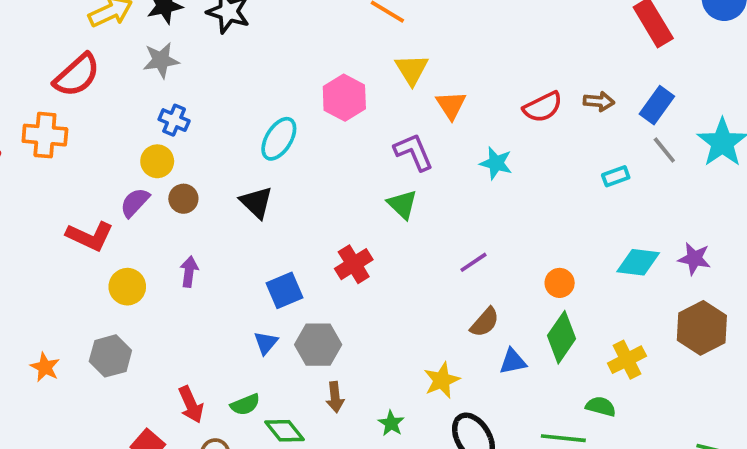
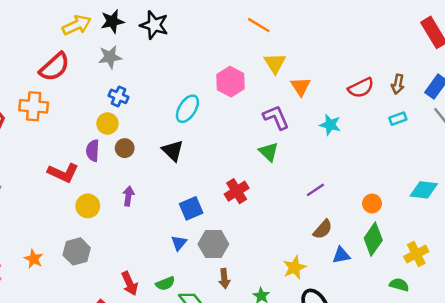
brown arrow: (599, 101) -> (398, 84), turned 96
cyan rectangle: (616, 176) -> (398, 119), moved
purple semicircle: (135, 202) -> (93, 151), turned -40

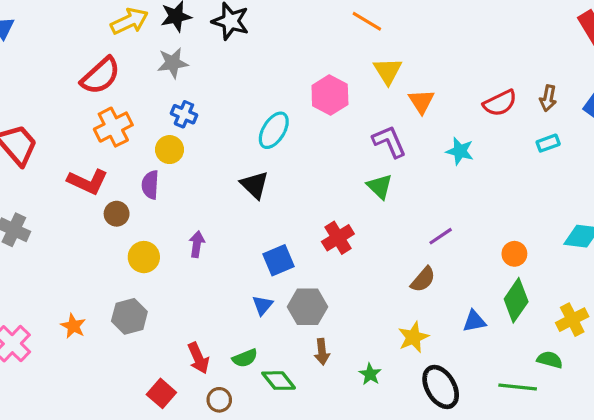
orange cross: (34, 106) -> (113, 127), moved, turned -32
brown circle: (125, 148) -> (117, 214), moved
red L-shape: (63, 173) -> (88, 182), moved
brown semicircle: (323, 229) -> (423, 279), moved

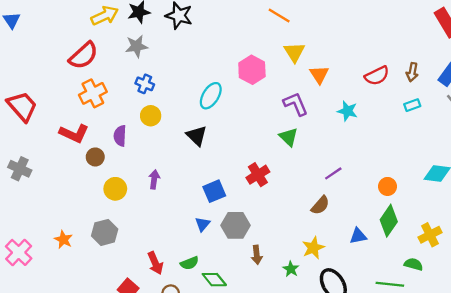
yellow circle: (170, 150) -> (151, 116), moved
brown arrow: (322, 352) -> (257, 255), moved
green star: (370, 374) -> (291, 269), moved

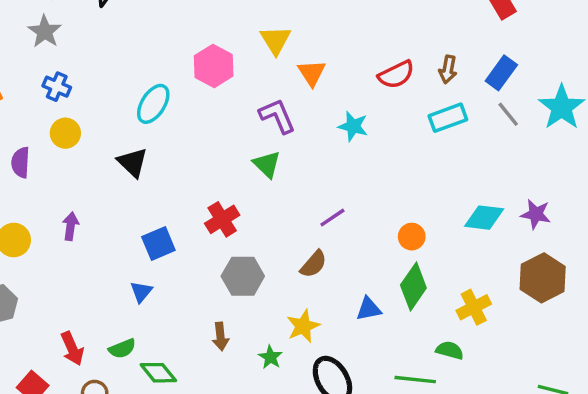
gray star: (136, 46) -> (45, 32), turned -30
cyan rectangle: (412, 105) -> (448, 118), size x1.5
gray hexagon: (235, 225) -> (243, 276), moved

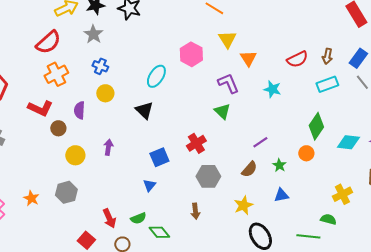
green diamond: (413, 287) -> (316, 126), moved
green star: (270, 357) -> (279, 165), moved

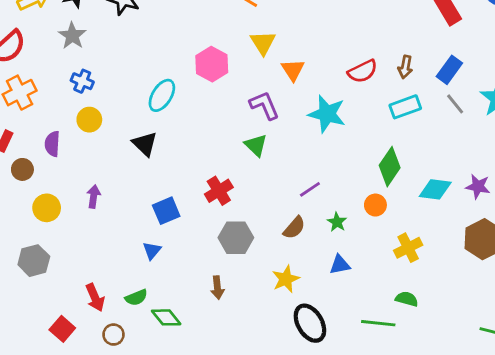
cyan star: (272, 89) -> (327, 114), size x1.5
yellow cross: (342, 194) -> (408, 248), moved

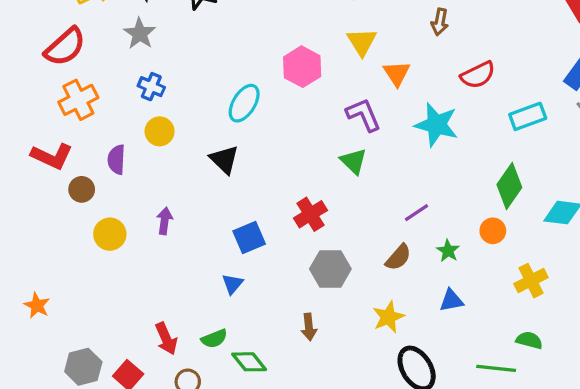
brown arrow: (405, 67) -> (440, 22), moved
gray hexagon: (34, 261) -> (83, 367), moved

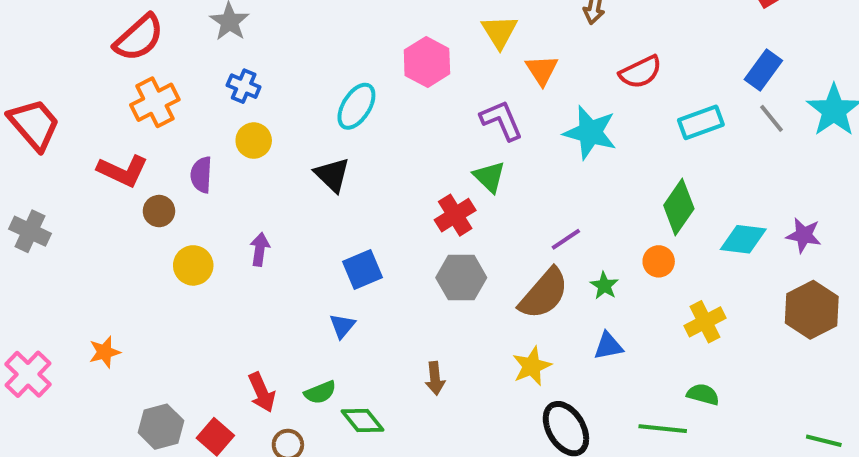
red cross: (310, 214) -> (455, 215), moved
brown semicircle: (398, 257) -> (544, 294), size x1.6
gray hexagon: (330, 269) -> (461, 278), moved
orange star: (37, 305) -> (105, 352), turned 30

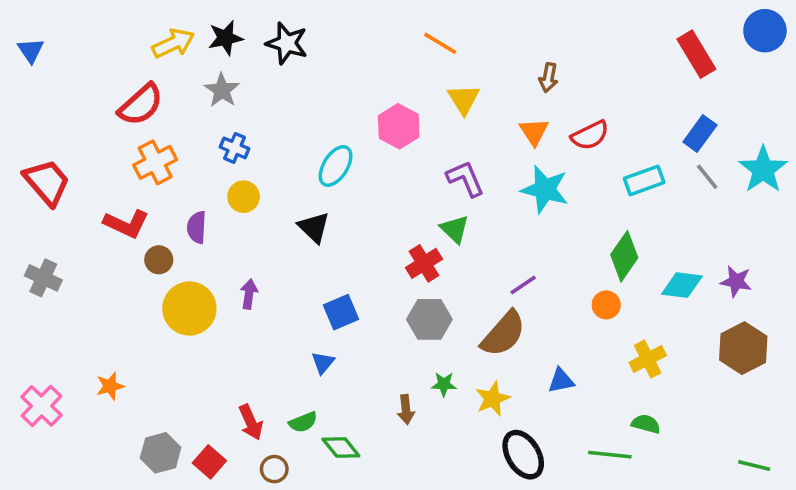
orange triangle: (542, 70) -> (534, 132), moved
yellow circle: (193, 265) -> (189, 309), size x1.5
green star: (604, 286) -> (444, 384), moved, turned -30

